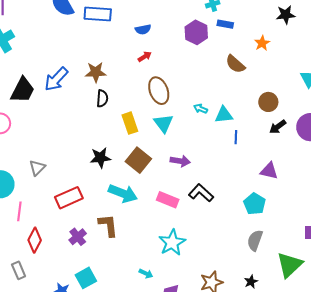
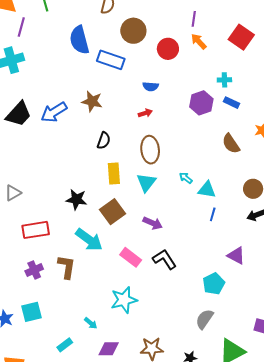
brown star: (96, 72) -> (92, 101), moved
black semicircle: (102, 98) -> (104, 141), moved

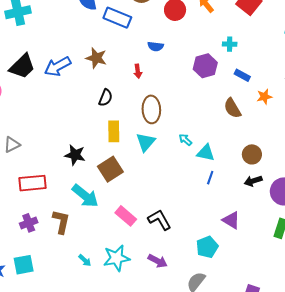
blue rectangle: (232, 103) -> (242, 75), moved
red arrow: (145, 113) -> (138, 71), moved, turned 96
purple arrow: (153, 223) -> (158, 261), moved
cyan arrow: (91, 323) -> (85, 260), moved

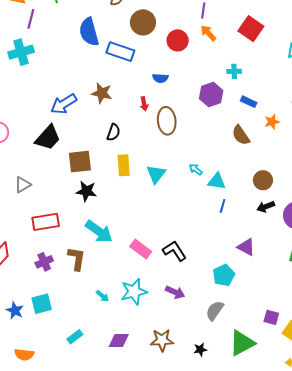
black trapezoid: (22, 66) -> (48, 138), moved
brown ellipse: (151, 109) -> (167, 121), moved
brown square: (110, 169) -> (80, 162), moved, turned 30

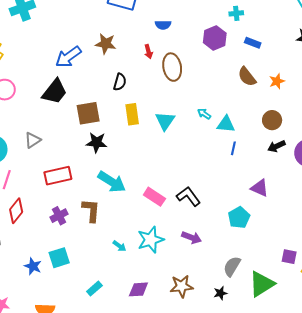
orange star: (272, 122) -> (277, 81), moved
gray semicircle: (215, 311) -> (232, 266), moved

